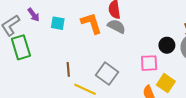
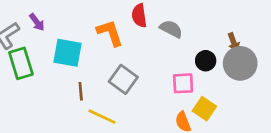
cyan square: (58, 23) -> (67, 53), moved, size x1.6
gray semicircle: (116, 26) -> (171, 29), moved
gray square: (107, 74) -> (123, 79), moved

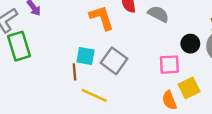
cyan square: (67, 53) -> (86, 56), moved, size x0.7
yellow square: (204, 109) -> (189, 88), turned 30

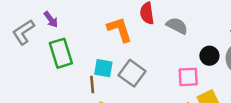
green rectangle: (19, 46) -> (61, 53), moved

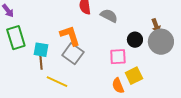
orange L-shape: (120, 29) -> (70, 36), moved
cyan square: (103, 68) -> (41, 50), moved

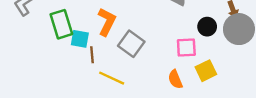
orange L-shape: (70, 36) -> (107, 22), moved, turned 45
cyan square: (41, 50) -> (80, 39), moved
orange semicircle: (118, 86) -> (175, 79), moved

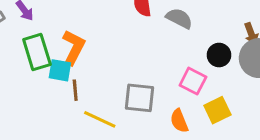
orange L-shape: (107, 22) -> (74, 47), moved
gray square: (131, 44) -> (139, 98), moved, turned -30
pink square: (186, 47) -> (193, 81), turned 30

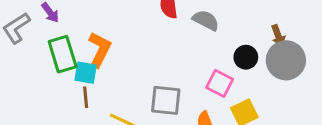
brown line: (75, 90) -> (86, 97), moved

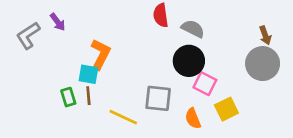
brown arrow: (278, 36) -> (265, 35), moved
green rectangle: (63, 54) -> (68, 97), moved, size x0.6
black circle: (246, 57) -> (189, 61), moved, size x1.5

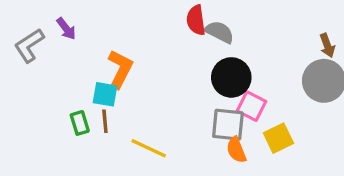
gray semicircle: (193, 29) -> (219, 32), moved
gray square: (158, 98) -> (228, 125), moved

